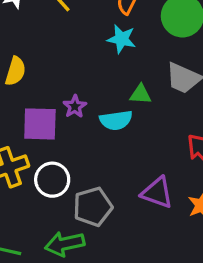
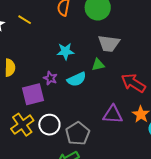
cyan star: (121, 39) -> (65, 51), moved
green triangle: (141, 94) -> (98, 65), moved

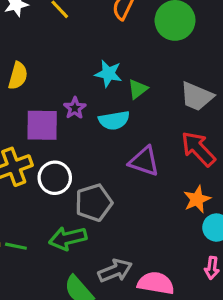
gray trapezoid: (109, 43) -> (197, 96), moved
green triangle: (98, 65) -> (138, 89), moved, turned -40
purple triangle: (113, 114) -> (144, 161), moved

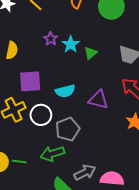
cyan star: (108, 74) -> (71, 44), turned 30
purple star: (75, 108) -> (51, 39), moved
cyan semicircle: (114, 120) -> (65, 91), moved

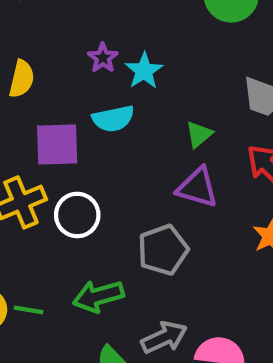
green triangle: (91, 53) -> (199, 134), moved
cyan semicircle: (65, 91) -> (113, 119), moved
gray pentagon: (68, 129) -> (163, 250), moved

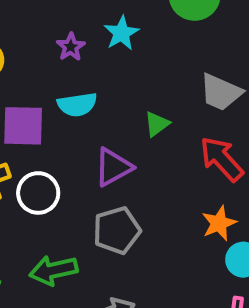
cyan star: (144, 71) -> (121, 33), moved
purple triangle: (197, 188) -> (113, 167), moved, turned -48

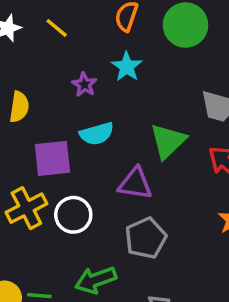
green triangle: (157, 124) -> (168, 141), size x1.6
purple triangle: (113, 167) -> (135, 184), turned 45

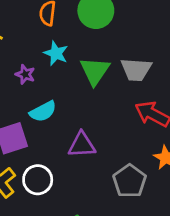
green triangle: (168, 141) -> (95, 71), moved
gray pentagon: (146, 238) -> (130, 181), moved

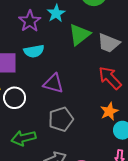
purple star: (25, 74) -> (30, 21), size x1.5
gray pentagon: (130, 181) -> (61, 119), moved

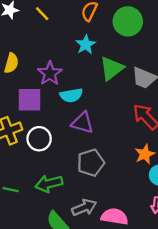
purple star: (30, 21) -> (50, 73), moved
cyan semicircle: (34, 51) -> (71, 95), moved

